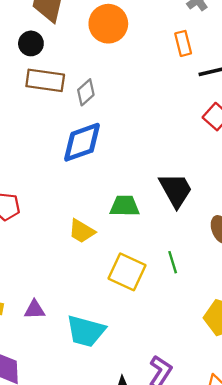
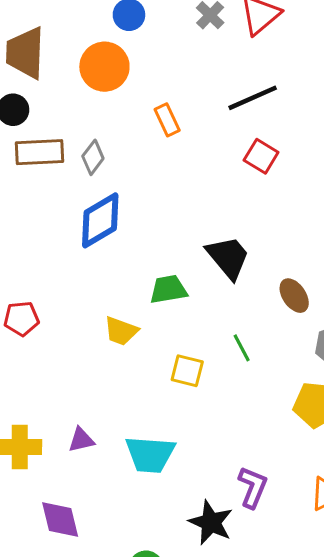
orange rectangle: (183, 43) -> (167, 120), moved
yellow square: (127, 272) -> (187, 371), size x0.7

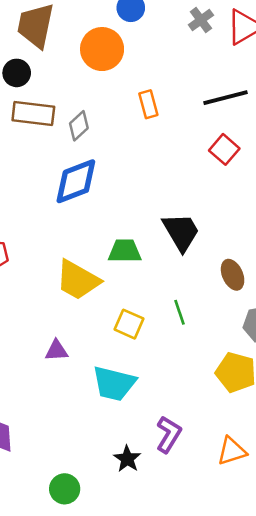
yellow trapezoid: (121, 331) -> (78, 280), size x1.5
purple triangle: (81, 440) -> (56, 351), moved
cyan trapezoid: (150, 454) -> (114, 384), moved
black star: (211, 523) -> (127, 459), size x0.7

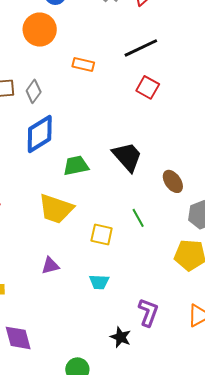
orange rectangle: (148, 104) -> (83, 64), turned -50
green trapezoid: (125, 251) -> (76, 166), moved
cyan trapezoid: (114, 384) -> (99, 282), size x0.6

